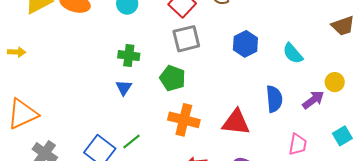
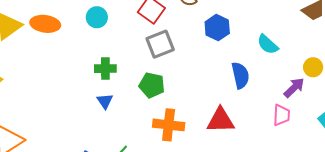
blue hexagon: (245, 44) -> (217, 28), moved
blue semicircle: (274, 99) -> (240, 75), moved
pink trapezoid: (298, 144) -> (282, 115), moved

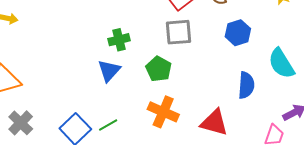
cyan semicircle: (268, 44) -> (281, 63), size x1.4
green cross: (105, 69) -> (119, 40), turned -30
blue triangle: (105, 101) -> (109, 71), size x1.4

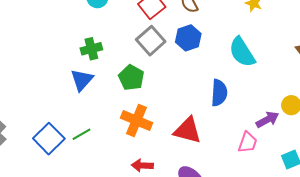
gray square: (178, 32) -> (151, 41), turned -36
blue hexagon: (238, 33) -> (188, 38), moved
cyan semicircle: (281, 63) -> (242, 52), moved

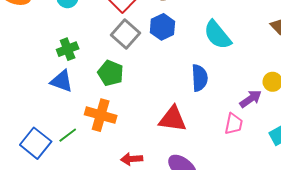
blue triangle: (82, 80) -> (62, 81), turned -45
orange cross: (136, 120) -> (101, 115), moved

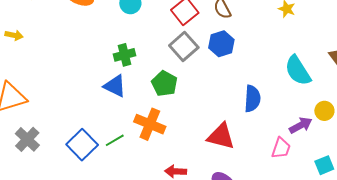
cyan semicircle: (217, 35) -> (298, 71), moved

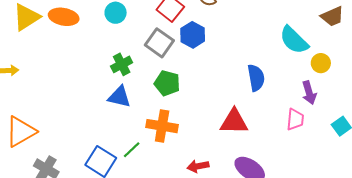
blue hexagon: (221, 44) -> (193, 35), moved
gray square: (184, 47) -> (159, 43), moved
yellow circle: (324, 111) -> (321, 63), moved
purple arrow: (301, 125) -> (309, 93), turned 115

